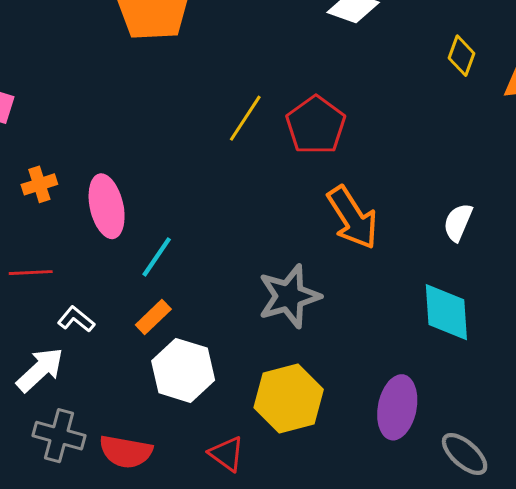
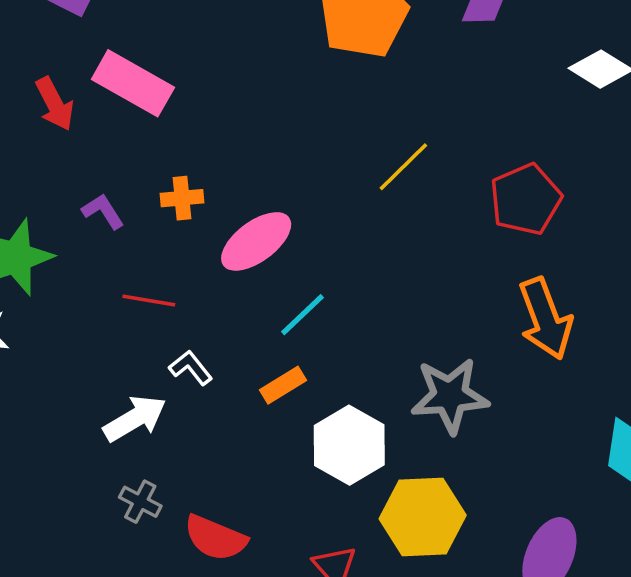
yellow line: (245, 118) -> (403, 167), moved
pink ellipse: (107, 206) -> (256, 241), turned 54
white hexagon: (183, 370) -> (349, 445), moved
gray cross: (59, 436) -> (140, 502), size x0.7

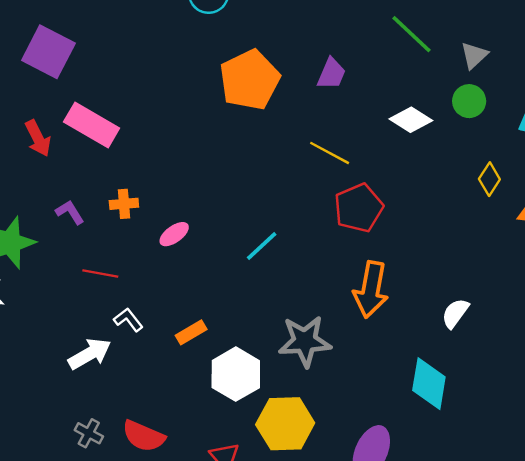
yellow line: (403, 167) -> (330, 153), moved, turned 72
pink ellipse: (256, 241) -> (174, 234), size x0.6
cyan line: (303, 315) -> (262, 246), moved
orange arrow: (545, 319) -> (371, 290), turned 30
gray cross: (140, 502) -> (89, 433), moved

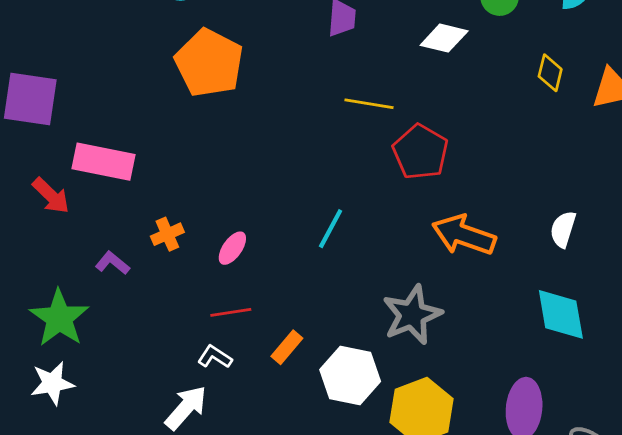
orange pentagon: (250, 80) -> (209, 63), moved
red line: (100, 273) -> (231, 312), moved
orange arrow: (371, 290) -> (464, 235), turned 118

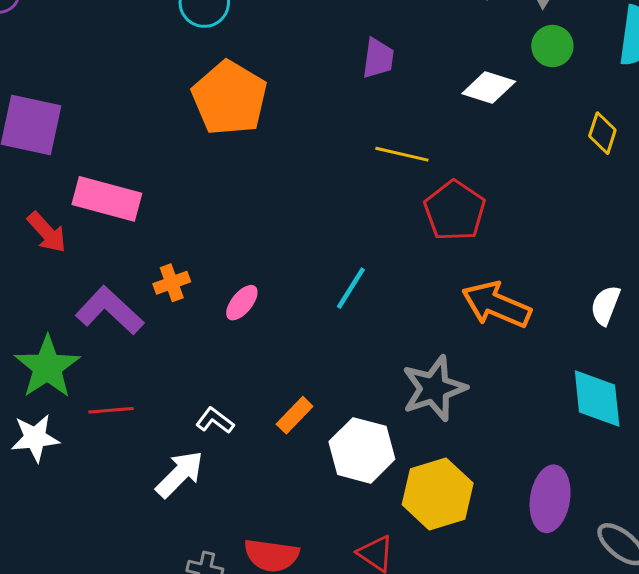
purple L-shape: (113, 263) -> (110, 310), size x1.8
red line: (231, 312) -> (111, 410), moved

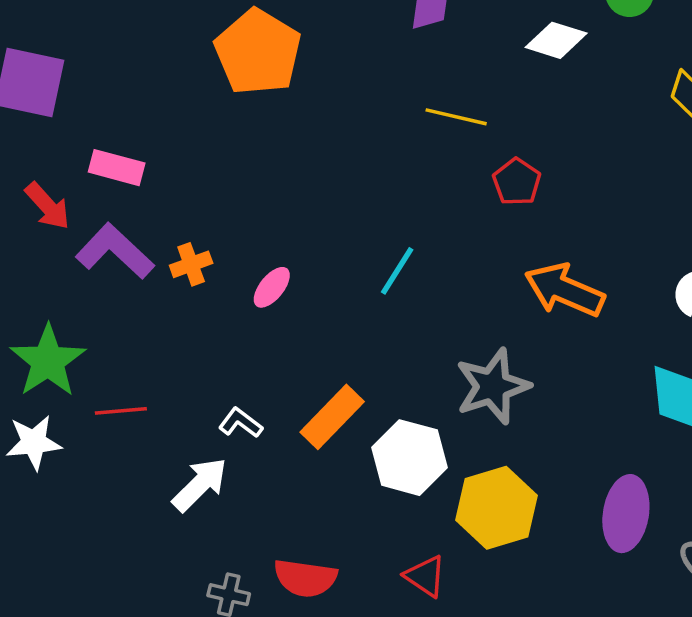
pink rectangle: (107, 199) -> (117, 168), size x0.7
red pentagon: (455, 211) -> (517, 182), size x0.7
purple L-shape: (110, 310) -> (115, 251), moved
orange rectangle: (295, 415) -> (332, 417), size x1.5

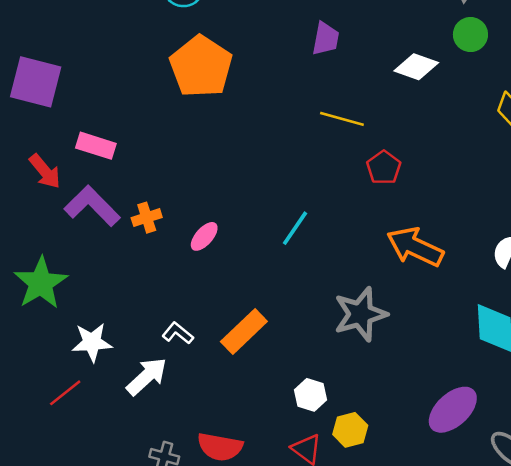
red line: (121, 411) -> (65, 393), moved, turned -36
white star: (34, 442) -> (92, 342), moved
white hexagon: (409, 458) -> (310, 395), moved, size x0.6
yellow hexagon: (496, 508) -> (350, 430), moved, size x0.6
purple ellipse: (626, 514) -> (453, 410), turned 36

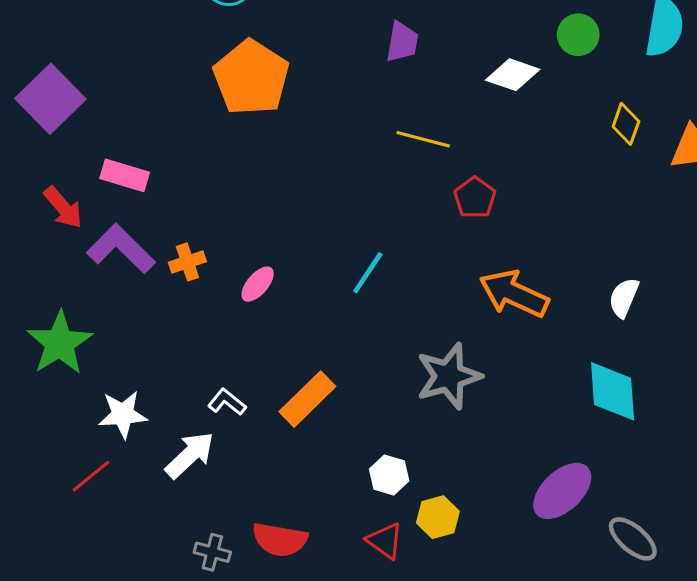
purple square: (36, 82) -> (50, 99), turned 32

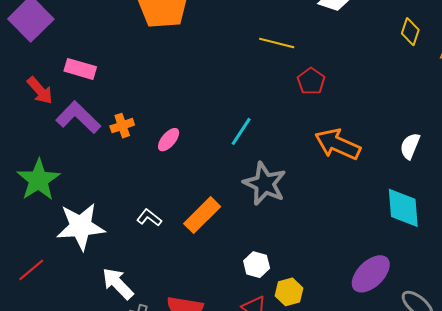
gray star: (449, 376) -> (265, 184), moved, turned -30
white star: (123, 414) -> (81, 226), size x1.5
white arrow: (190, 455) -> (118, 284), moved, turned -90
red line: (91, 476) -> (31, 270), moved

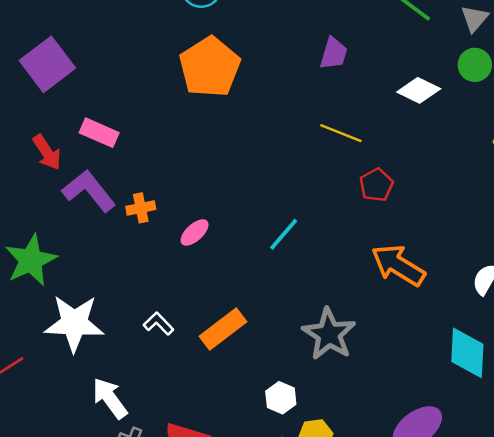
gray star: (265, 184) -> (329, 334), moved

